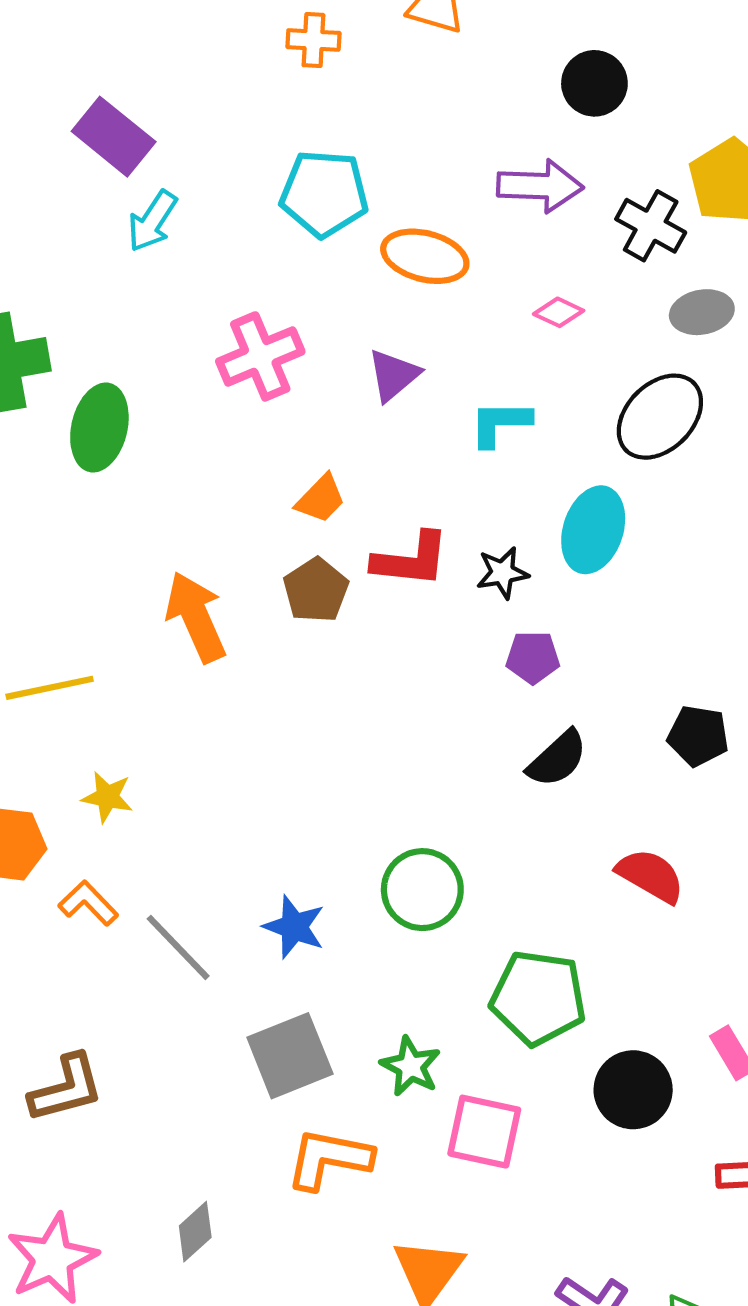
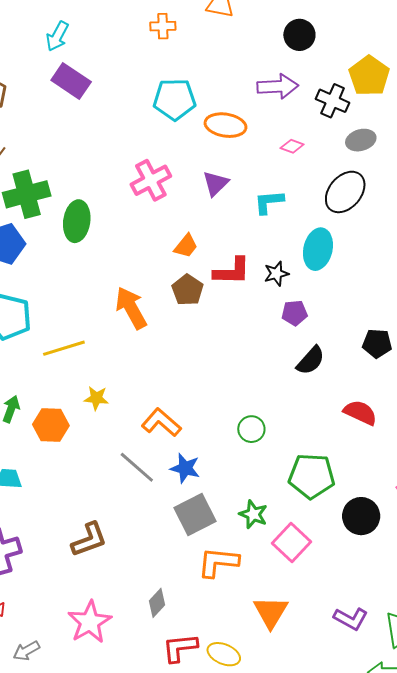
cyan arrow: (152, 221) -> (57, 36), moved
green circle: (422, 890) -> (251, 429), size x0.7
orange L-shape: (88, 903) -> (161, 422), moved, size x1.4
blue star: (294, 927) -> (185, 468), moved
pink square: (484, 1132) -> (291, 542), turned 36

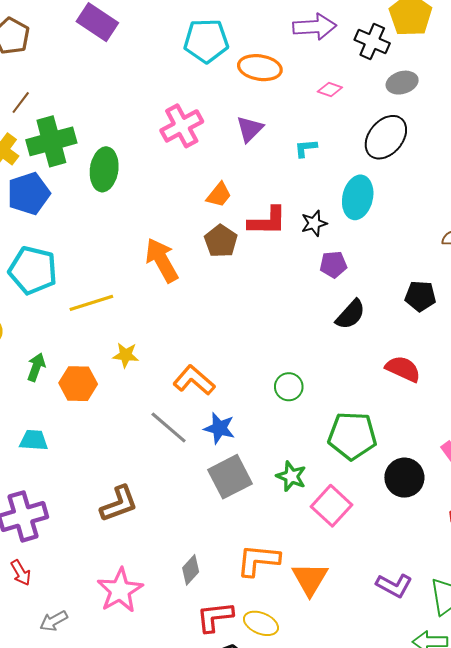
cyan L-shape: (269, 202) -> (306, 148), size x0.7
orange L-shape: (218, 562) -> (258, 560), moved

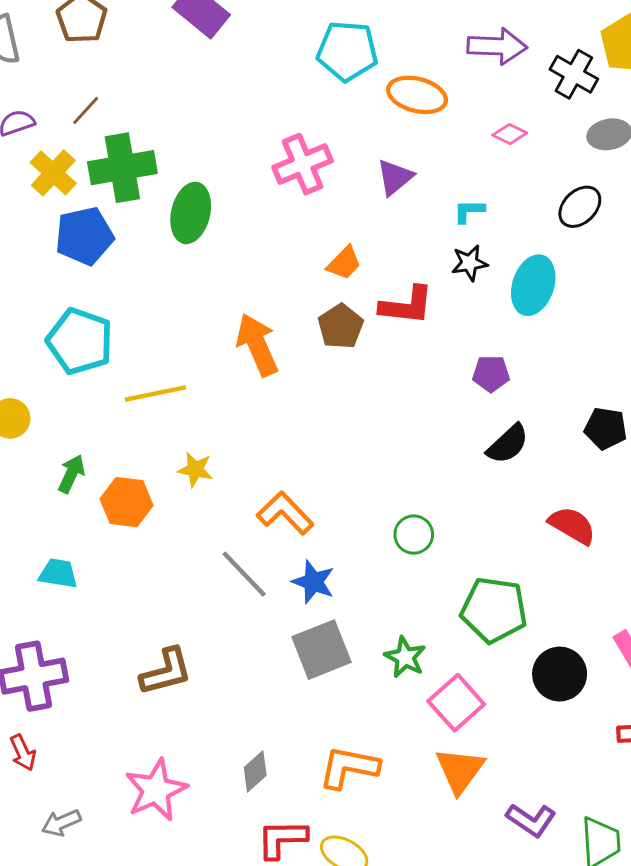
black ellipse: (386, 137) -> (580, 207), size x0.7
black star: (314, 223) -> (470, 263), moved
orange triangle: (310, 579) -> (460, 770), moved

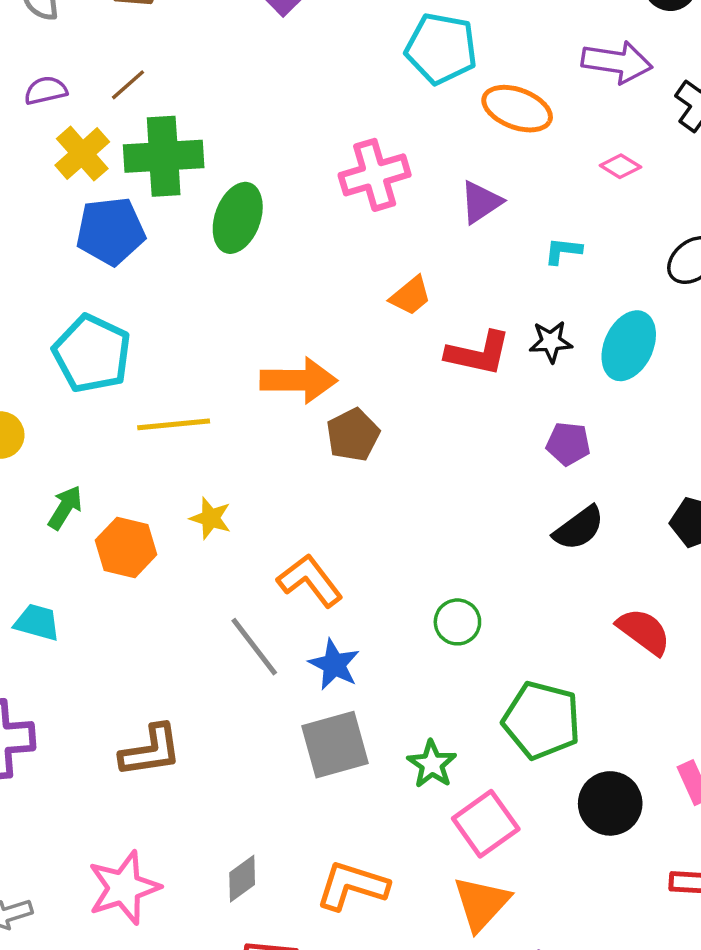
black star: (470, 263) -> (551, 342), moved
brown pentagon: (341, 326) -> (353, 435), moved
orange arrow: (257, 345) -> (299, 380), turned 108

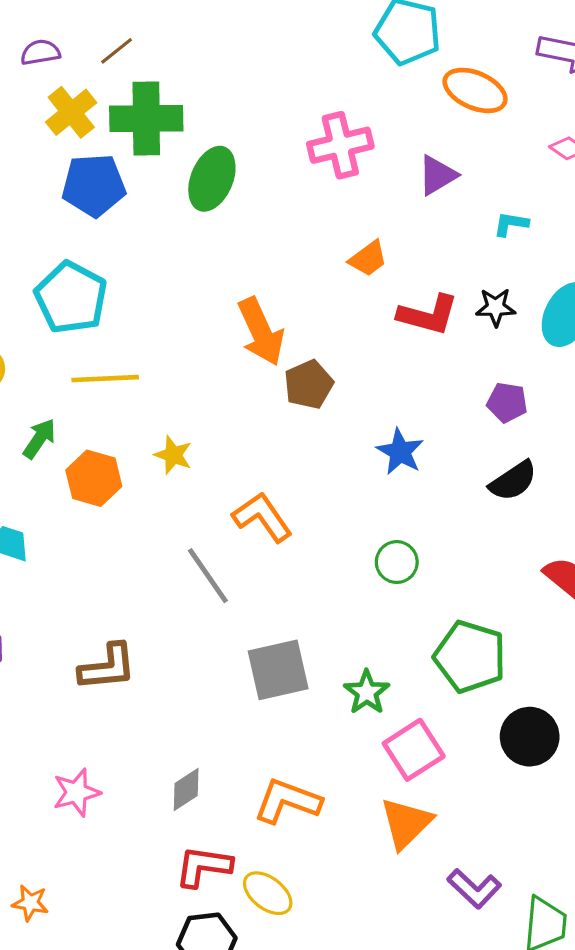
orange arrow: (299, 380) -> (261, 332), turned 62
yellow line: (174, 424) -> (105, 379), moved
blue star: (334, 665) -> (400, 452), moved
pink star: (124, 888) -> (76, 792), size x0.7

